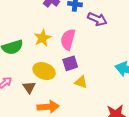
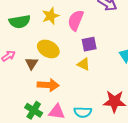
purple square: (70, 63) -> (89, 44), moved

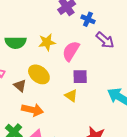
brown triangle: (32, 63) -> (20, 86), turned -32

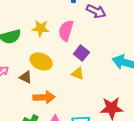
yellow star: (47, 42) -> (41, 28), turned 30
purple square: (80, 77) -> (81, 53), turned -35

